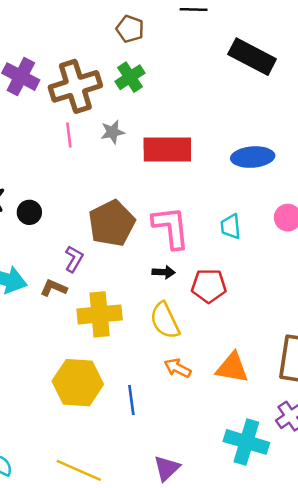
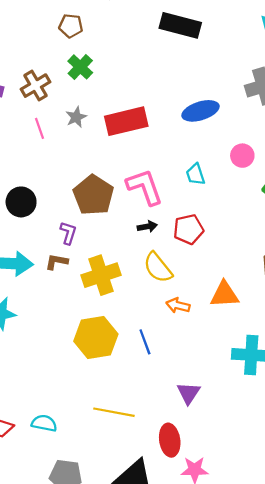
brown cross: (75, 86) -> (36, 86), size x0.7
black circle: (29, 212) -> (21, 202), size x1.4

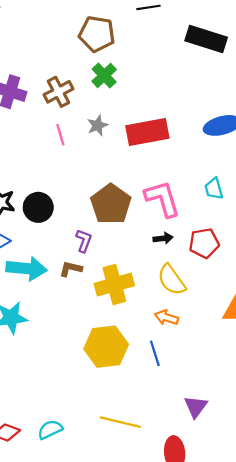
brown pentagon: (71, 26) -> (97, 34), size x1.5
orange arrow: (178, 305) -> (167, 318), moved
cyan semicircle: (44, 423) -> (50, 430), turned -40

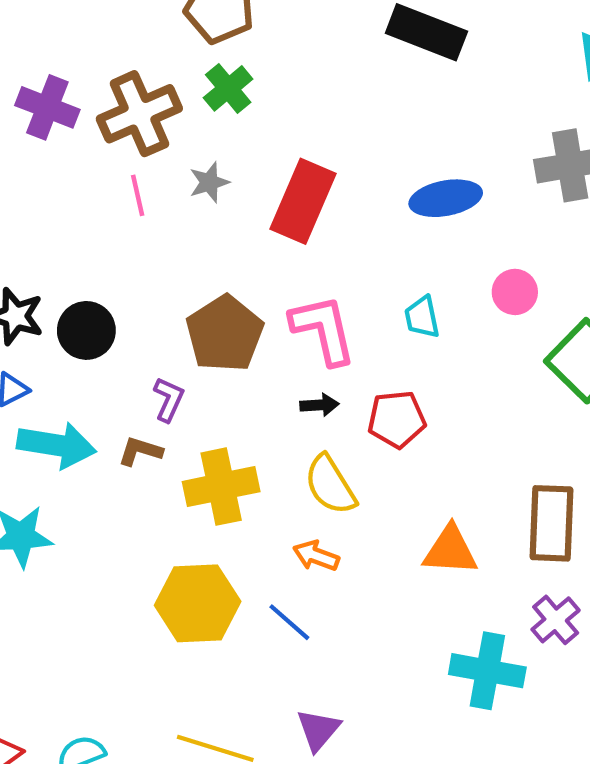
brown cross: (59, 92) -> (139, 114), size x1.4
red rectangle: (147, 132) -> (303, 201), turned -60
blue line: (155, 353) -> (289, 622), turned -35
purple triangle: (196, 407) -> (318, 730), moved

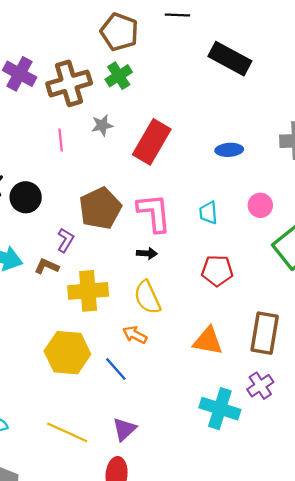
pink line: (138, 195) -> (61, 140), moved
blue ellipse: (446, 198) -> (229, 150), size x0.7
red pentagon: (397, 419) -> (217, 271), moved

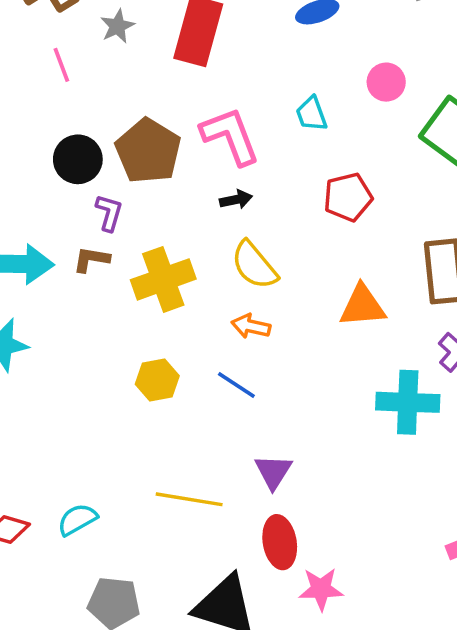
black circle: (26, 197) -> (78, 159), moved
yellow hexagon: (67, 353) -> (157, 380), size x0.6

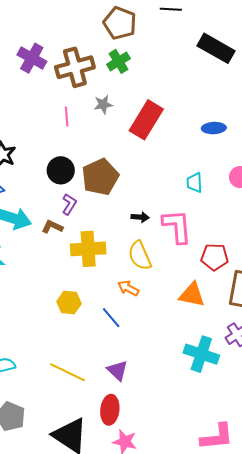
pink L-shape: (230, 136) -> (177, 226), moved
red pentagon: (348, 197) -> (215, 257), moved
purple triangle: (273, 472) -> (117, 370), turned -35

